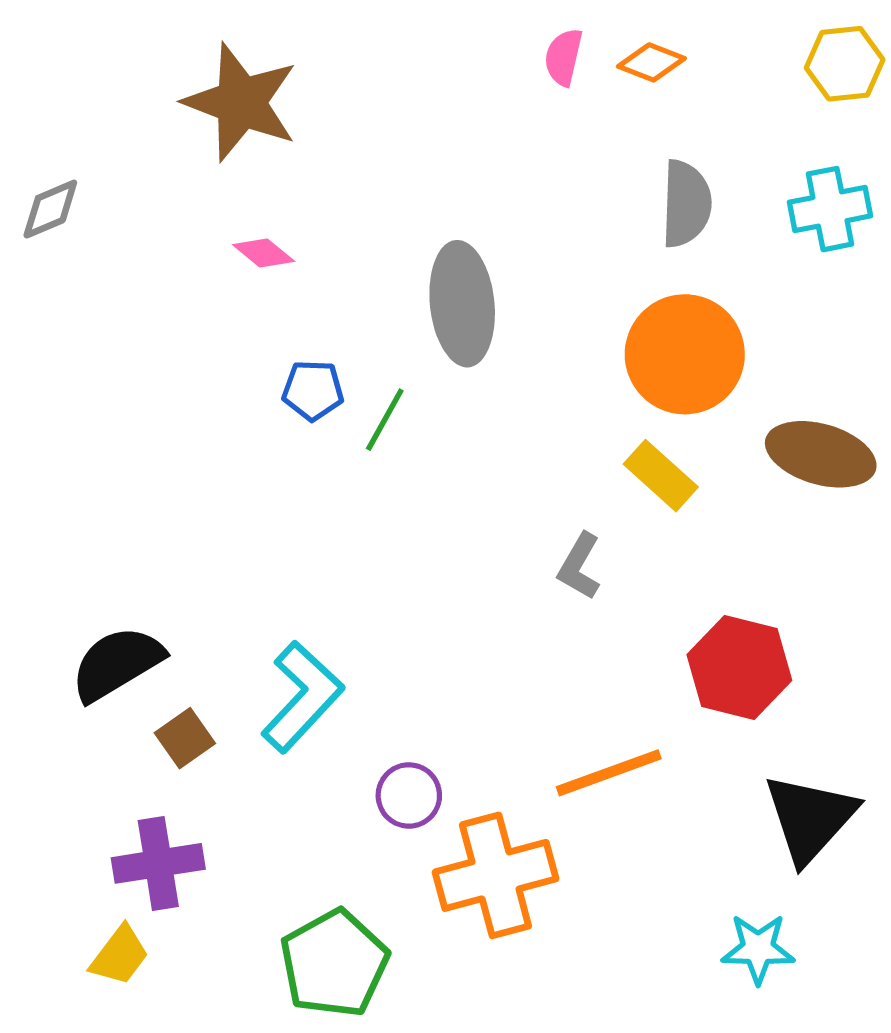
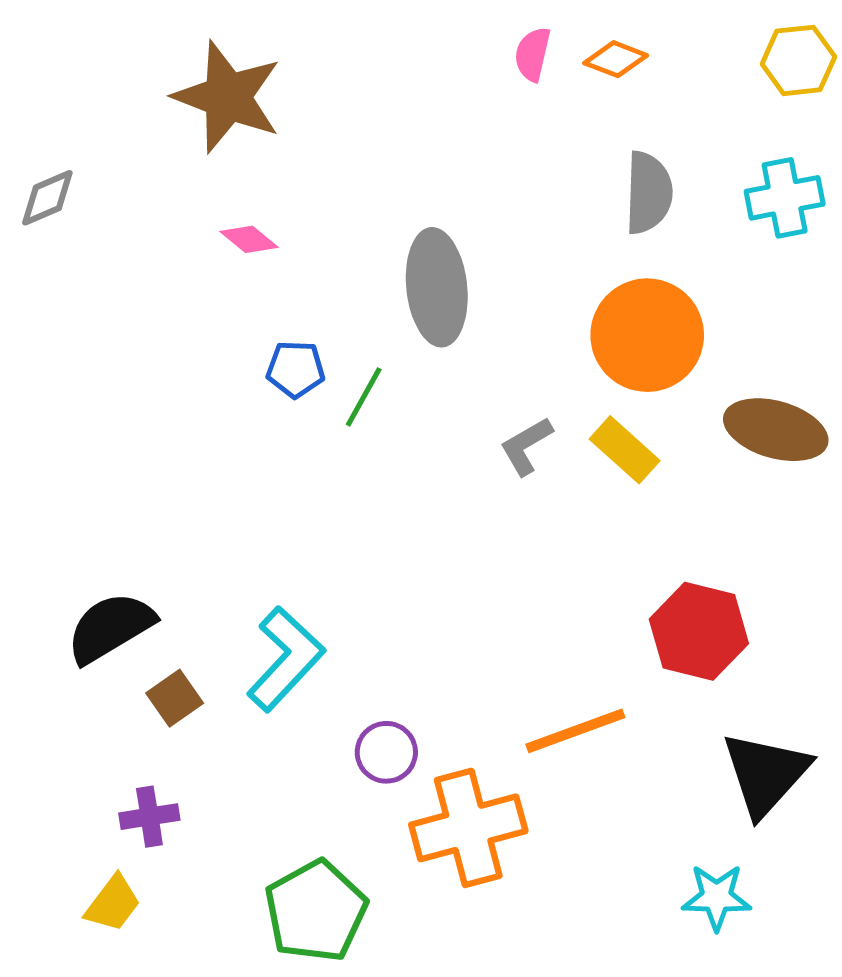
gray L-shape: (579, 566) -> (526, 446), moved, turned 30
purple cross: (158, 863) -> (149, 817), size x0.7

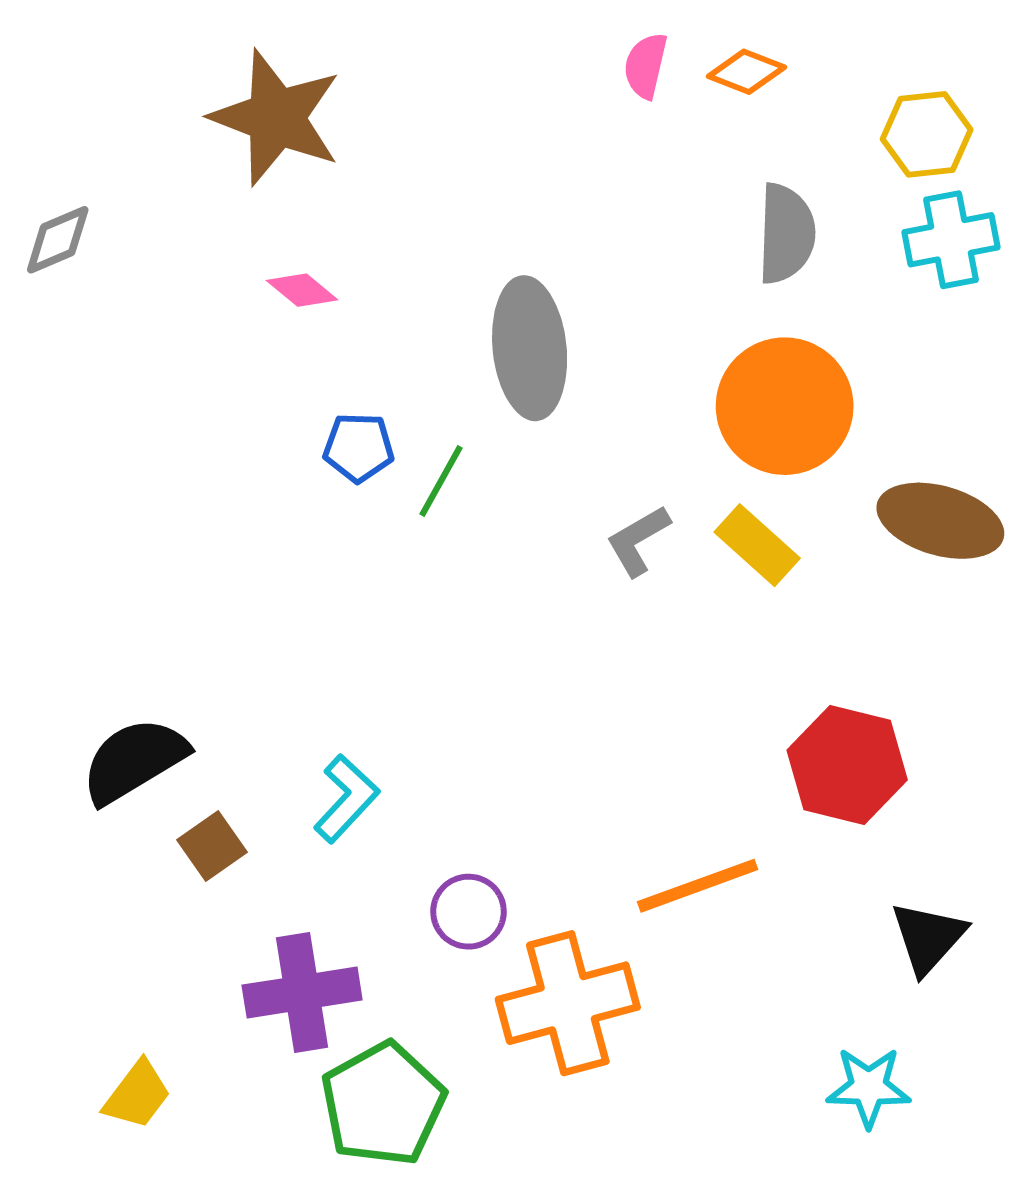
yellow hexagon: (798, 60) -> (927, 134), moved
cyan L-shape: (286, 659) -> (346, 799), size x0.7
black triangle: (766, 774) -> (928, 938), size x0.7
purple cross: (149, 817) -> (302, 993), moved, size x1.6

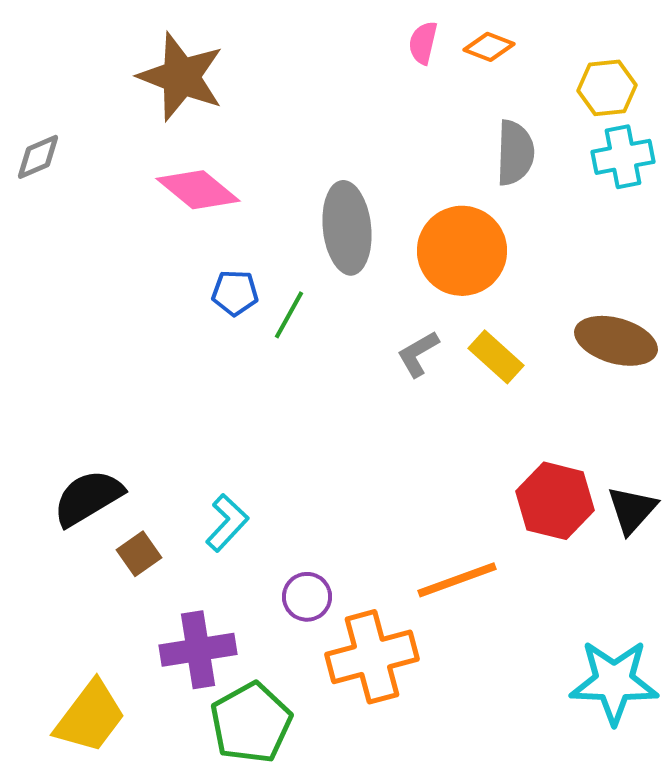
pink diamond: (302, 290) -> (198, 190), size x1.8
orange circle: (785, 406) -> (462, 251), moved
black triangle: (928, 938) -> (632, 510), moved
cyan star: (869, 1087) -> (614, 682), moved, size x1.6
yellow trapezoid: (137, 1095) -> (90, 717), size x1.6

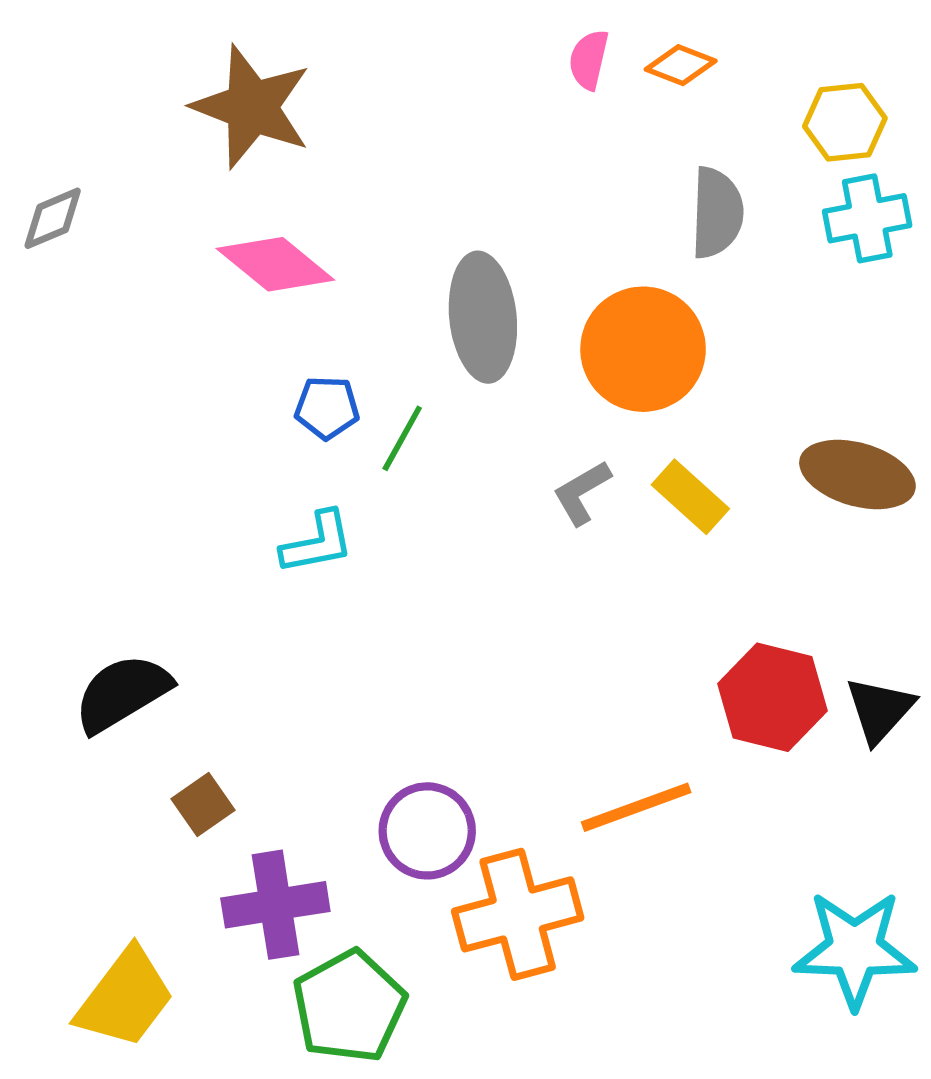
cyan L-shape: (227, 523) -> (317, 543), moved, turned 36
brown square: (139, 554) -> (203, 804), moved
purple circle: (307, 597) -> (427, 831), size x1.4

